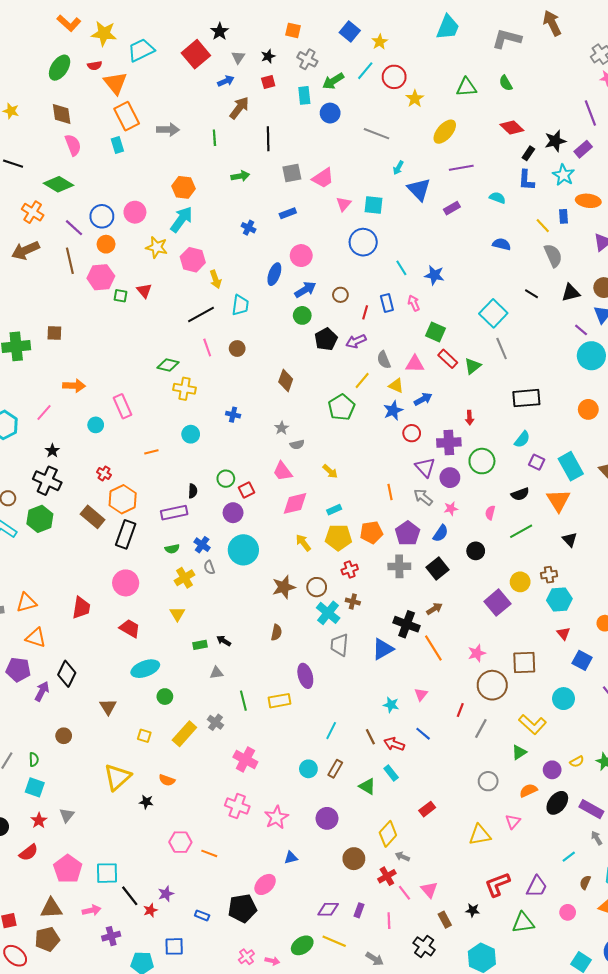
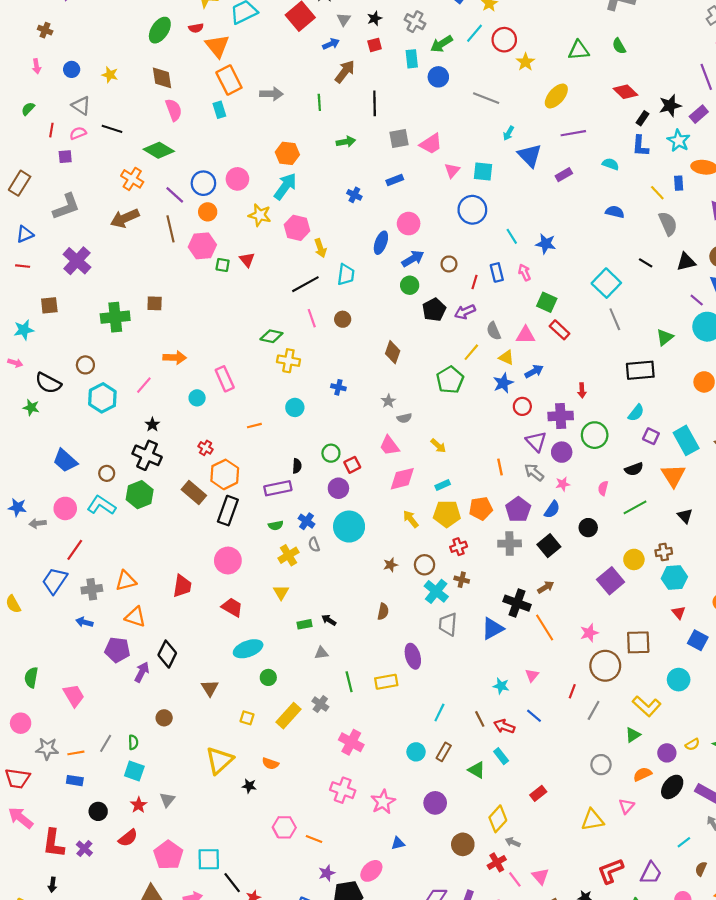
green triangle: (473, 366) -> (665, 337), moved
brown star: (284, 587) -> (391, 565), size x0.6
purple star: (166, 894) -> (327, 873), moved

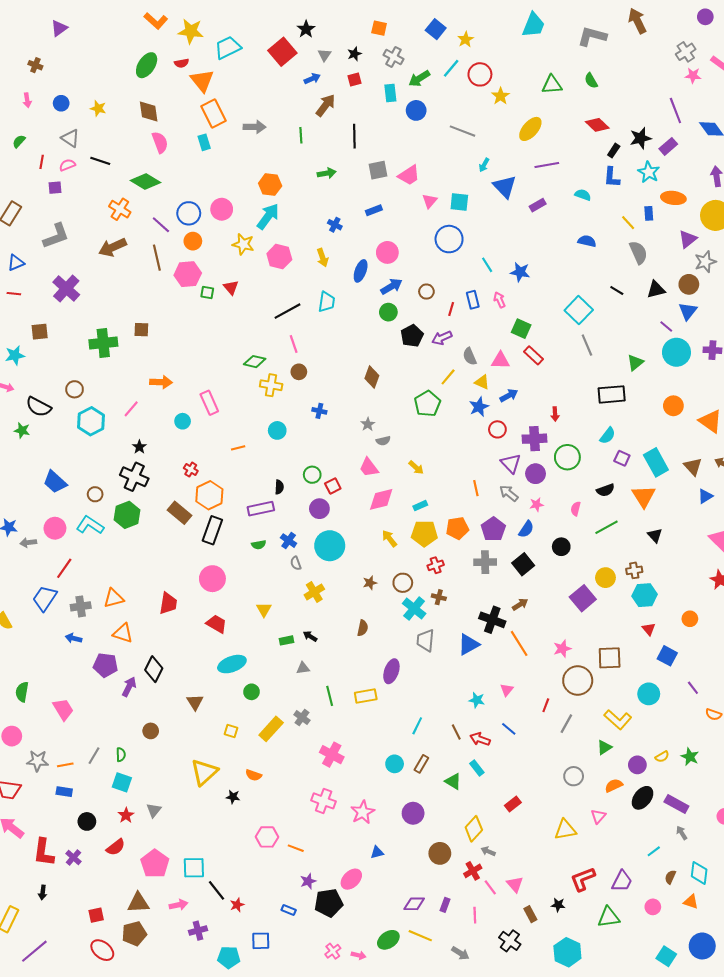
yellow arrow: (320, 248) -> (323, 258), moved
brown circle: (343, 319) -> (299, 372), moved
yellow cross: (288, 555) -> (314, 592), moved
purple ellipse: (413, 656) -> (391, 671), turned 35

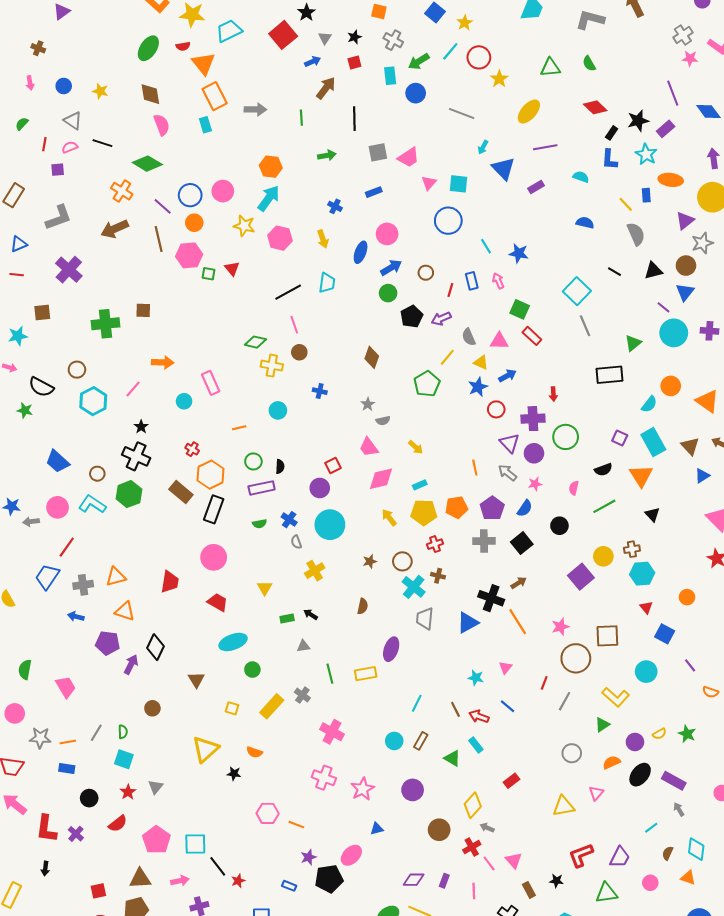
cyan semicircle: (608, 436) -> (649, 404), moved
green circle: (312, 475) -> (253, 461), moved

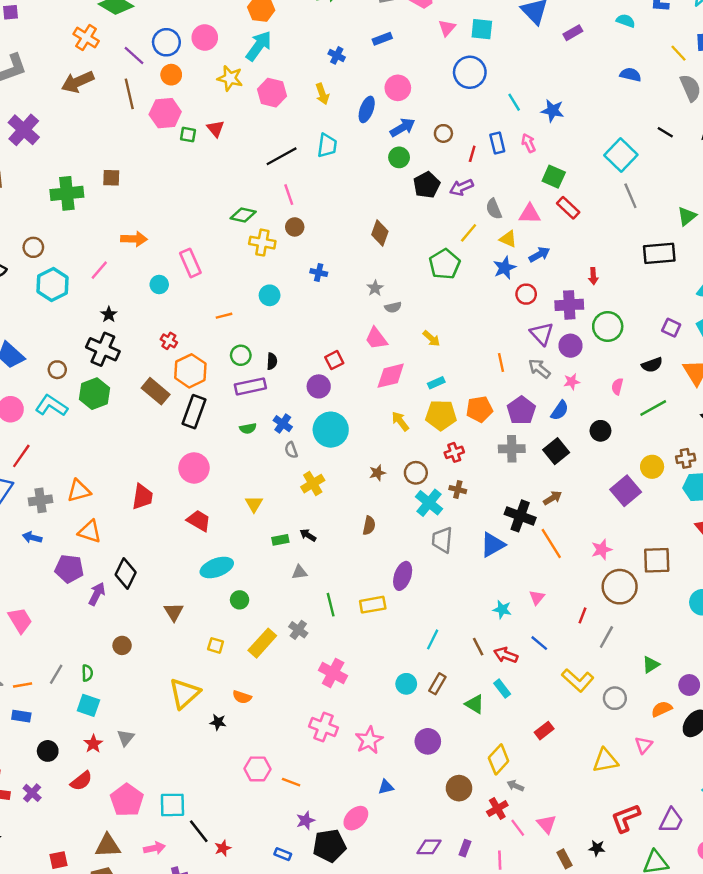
yellow L-shape: (616, 697) -> (578, 680), moved

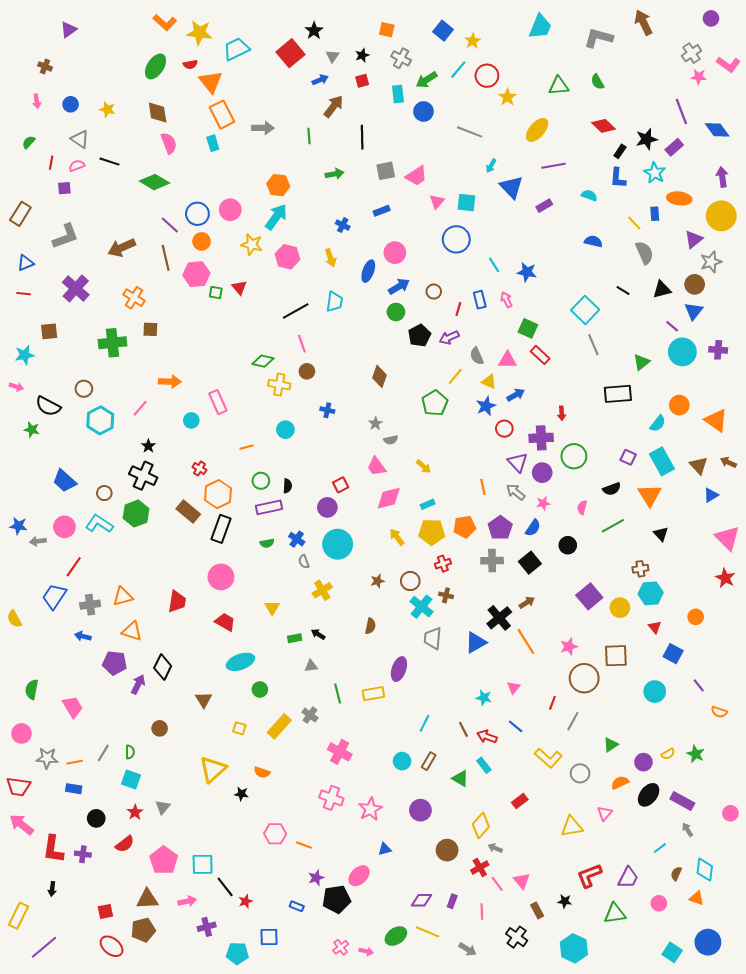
orange cross: (86, 37) -> (134, 298), moved
yellow circle: (652, 467) -> (620, 608), moved
black cross: (520, 516) -> (499, 618), turned 30
purple cross: (32, 793) -> (83, 854), turned -35

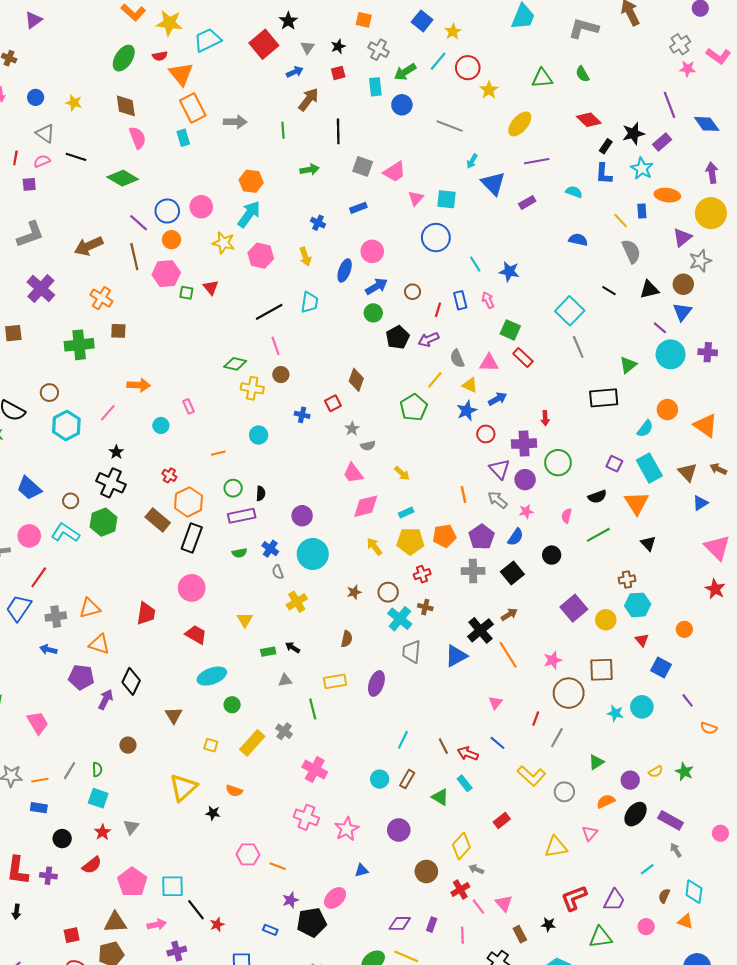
gray square: (386, 171) -> (363, 166), turned 30
pink rectangle: (218, 402) -> (188, 406), size x0.6
red square: (341, 485) -> (333, 403), moved
yellow rectangle: (373, 694) -> (335, 681), moved
cyan star: (484, 698) -> (615, 713), moved

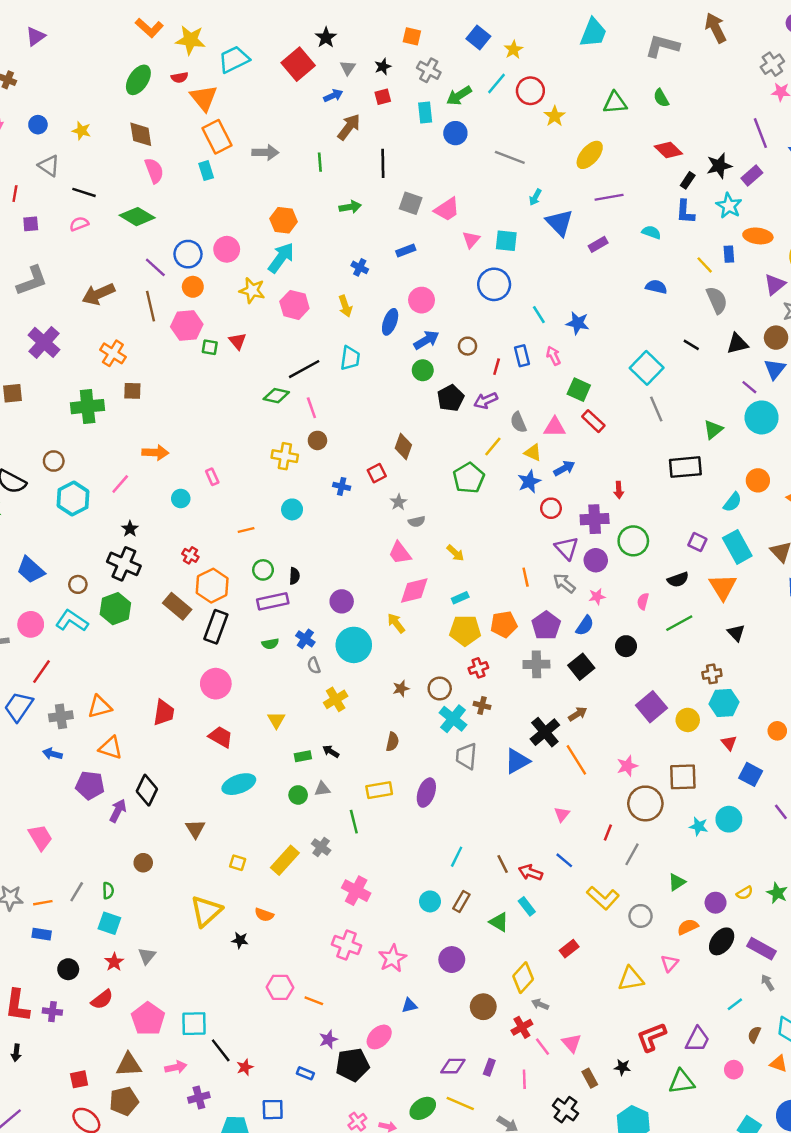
pink semicircle: (42, 161) -> (79, 224), moved
green diamond: (235, 364) -> (276, 396), moved
yellow arrow: (374, 547) -> (396, 623), moved
green circle: (232, 705) -> (298, 795), moved

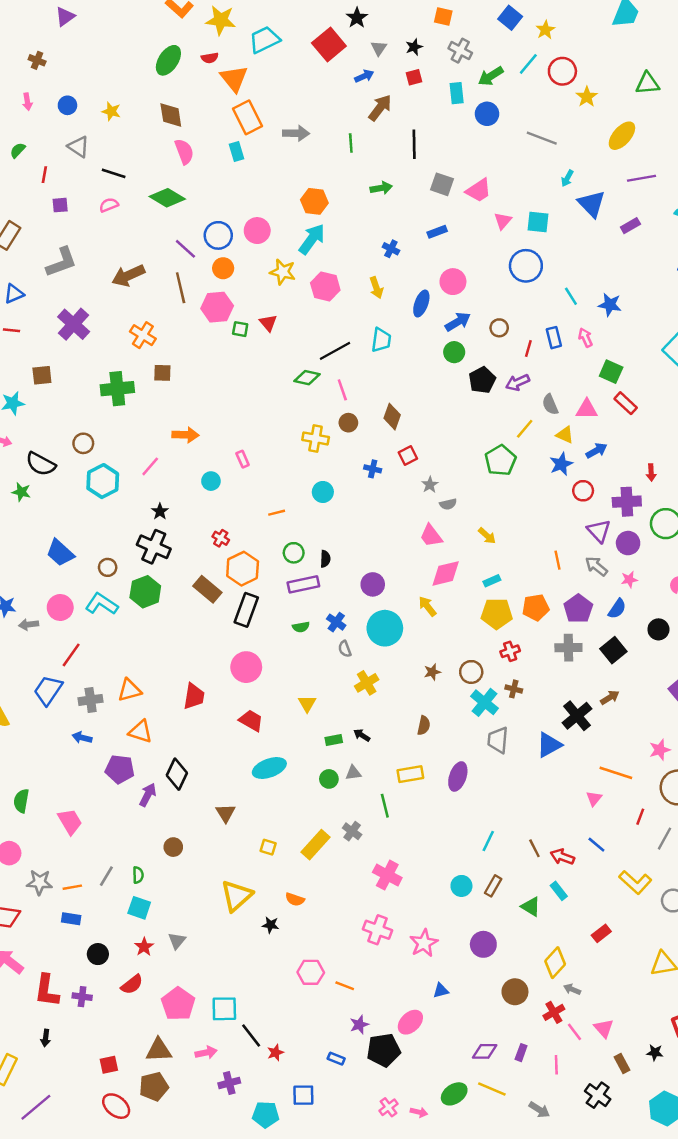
brown diamond: (403, 446) -> (392, 417), moved
orange line: (576, 760) -> (616, 773), moved, turned -40

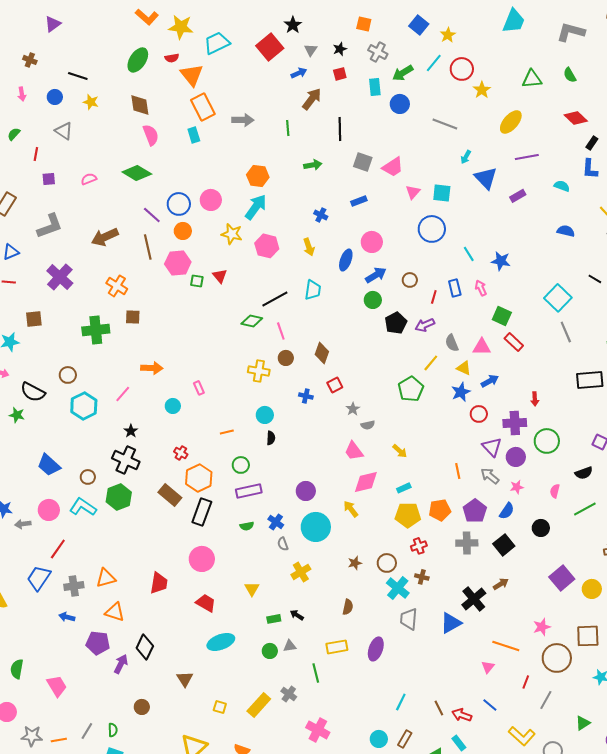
black line: (114, 173) -> (78, 76), moved
black semicircle: (325, 559) -> (271, 438), moved

